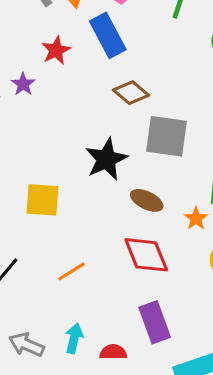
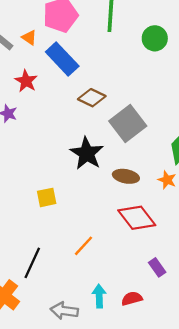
gray square: (167, 136) -> (128, 123), turned -30
yellow square: (42, 200) -> (47, 197), size x0.7
purple rectangle: (155, 322) -> (157, 267), size x0.6

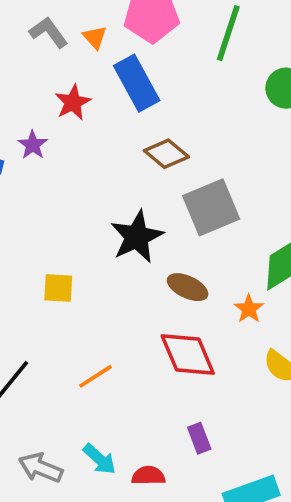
cyan arrow: (99, 296) -> (100, 459), turned 120

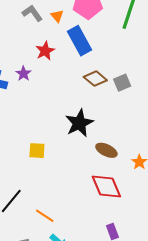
gray square: (211, 207) -> (122, 83), moved, size x0.6
orange line: (95, 376) -> (45, 216), moved, turned 66

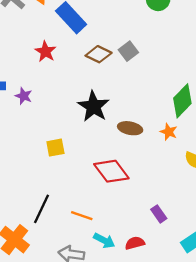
red star: (45, 51) -> (45, 51), moved
purple star: (23, 74) -> (24, 96), moved
red diamond: (106, 187) -> (111, 171), moved

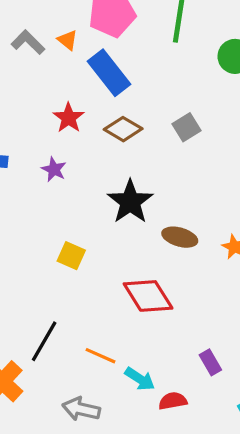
brown diamond: (99, 54) -> (123, 129), moved
purple star: (24, 96) -> (54, 169), moved
yellow square: (55, 148) -> (71, 256), turned 30
cyan arrow: (104, 241) -> (140, 379), moved

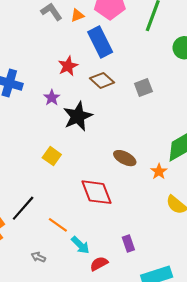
orange triangle: (68, 40) -> (77, 15), turned 48
black star: (130, 202) -> (78, 116), moved
red semicircle: (173, 401) -> (99, 264), turned -30
gray arrow: (81, 409) -> (38, 257), size x0.6

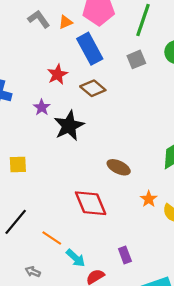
gray square: (143, 88) -> (136, 59), moved
yellow square: (52, 156) -> (18, 164), moved, turned -36
orange star: (159, 171) -> (149, 199), moved

